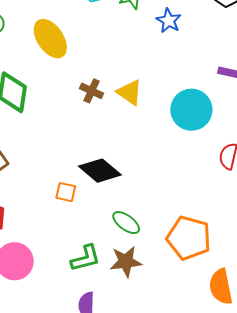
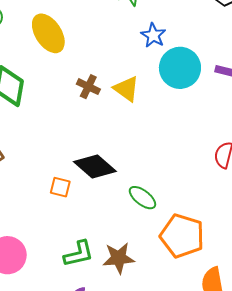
blue star: (169, 21) -> (153, 35), moved
cyan circle: (191, 110) -> (180, 68), moved
green ellipse: (126, 223) -> (142, 198), moved

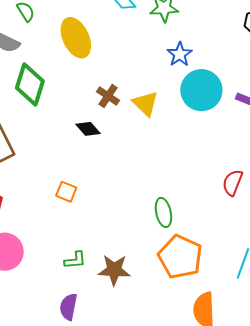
black diamond: (95, 166) -> (88, 129), moved, size x0.6
green ellipse: (142, 198) -> (163, 212), moved, turned 32
green L-shape: (79, 254) -> (75, 260), size x0.7

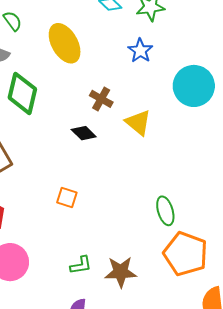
blue star: (180, 54) -> (140, 51), moved
yellow triangle: (145, 104) -> (138, 123), moved

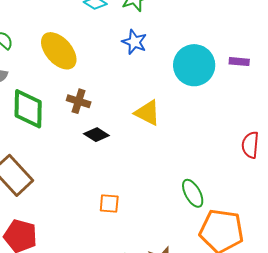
brown cross: (101, 99) -> (79, 101), moved
orange square: (67, 198) -> (109, 204), moved

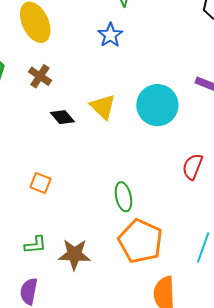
cyan circle: (194, 65) -> (157, 105), moved
black diamond: (96, 135) -> (62, 117), moved

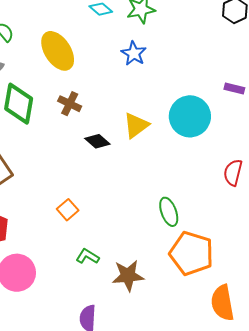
yellow triangle: (103, 107) -> (136, 125), turned 48
orange square: (41, 183) -> (68, 210), moved, turned 35
green L-shape: (35, 245) -> (88, 256), moved, turned -135

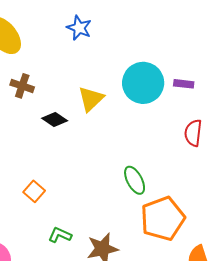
purple rectangle: (234, 89) -> (184, 84), moved
orange pentagon: (192, 253) -> (163, 218), turned -30

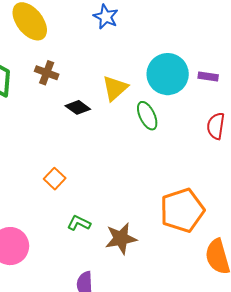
green ellipse: (135, 180) -> (147, 116), moved

